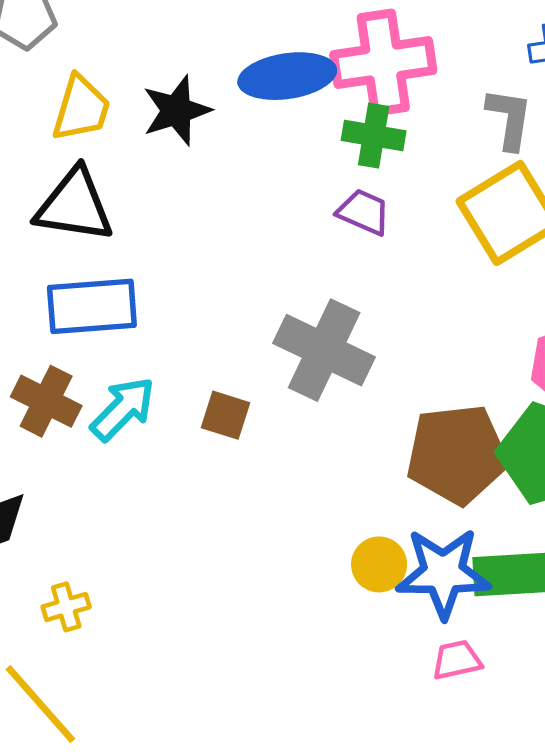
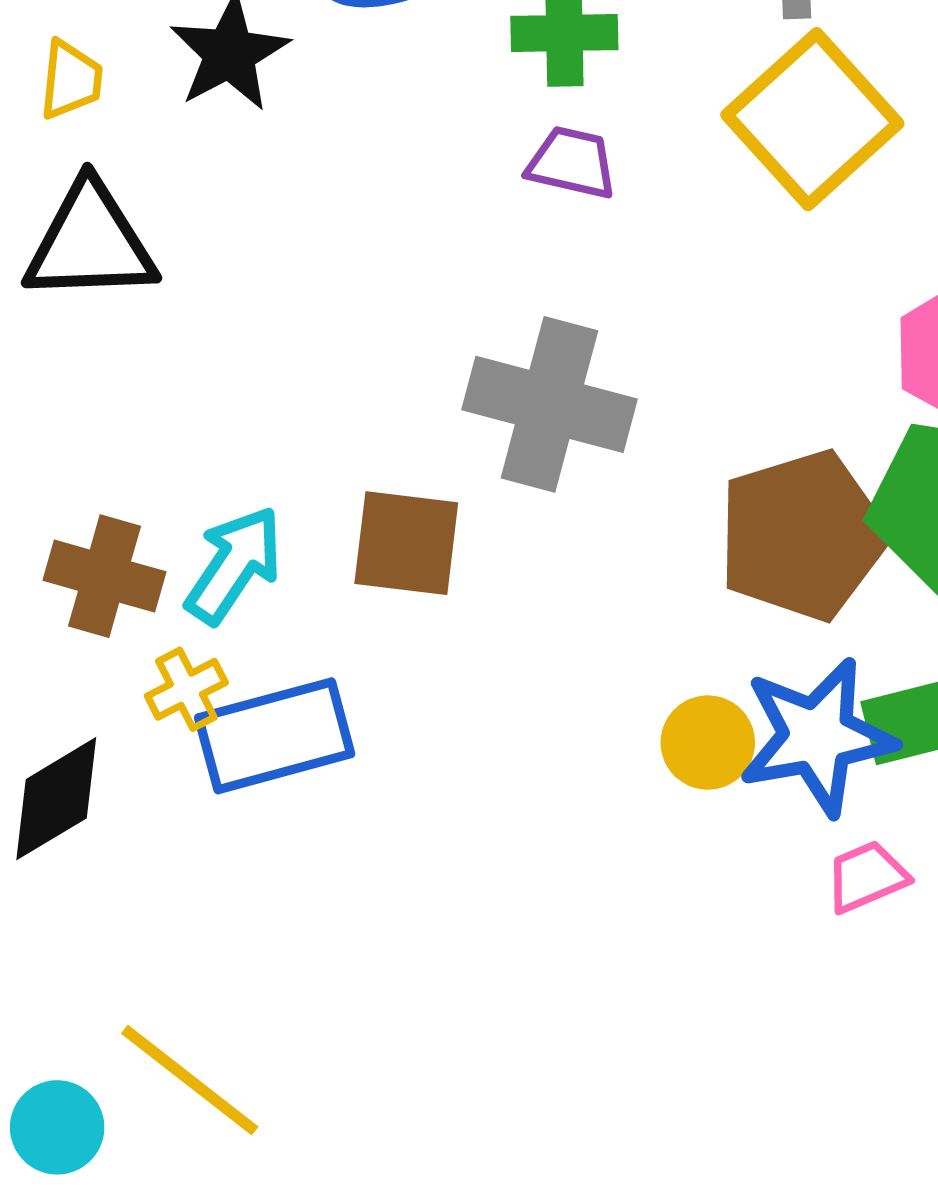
yellow trapezoid: (81, 108) -> (71, 80), size x0.7
blue rectangle: (92, 306) -> (275, 736), moved
brown square: (225, 415) -> (406, 543), size x1.4
yellow cross: (66, 607) -> (186, 689), moved

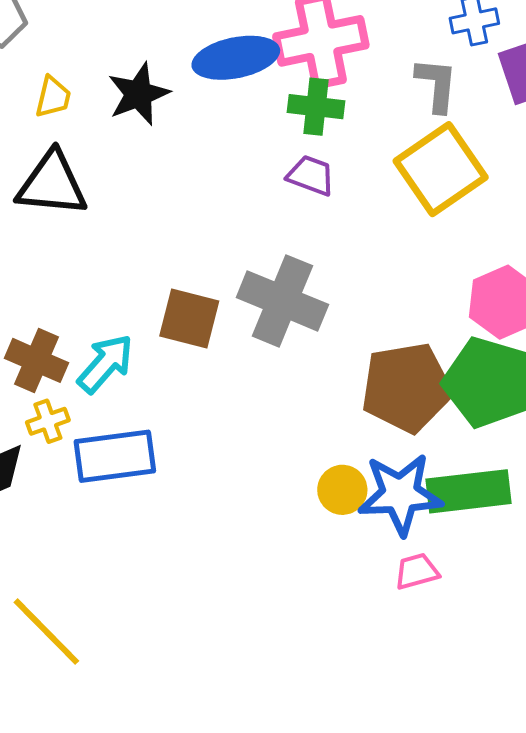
brown square: (406, 543) -> (189, 318), moved
yellow cross: (186, 689) -> (48, 421), moved

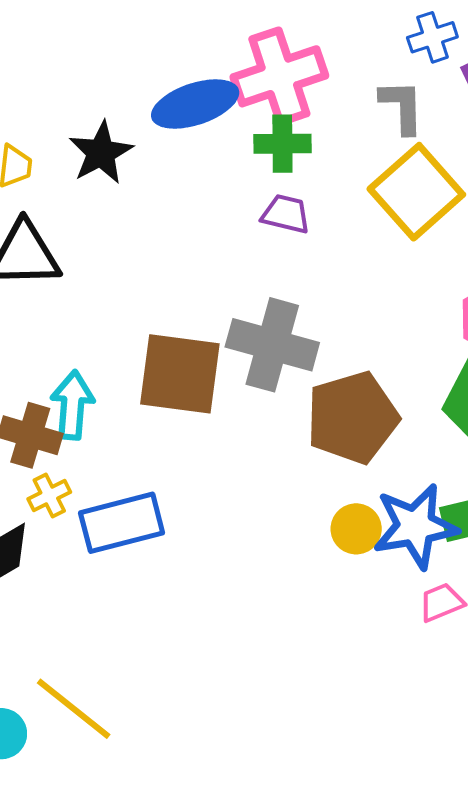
brown square: (189, 318) -> (180, 374), size x1.4
cyan arrow: (105, 364) -> (72, 405), moved, turned -30
brown pentagon: (407, 387) -> (352, 418), moved

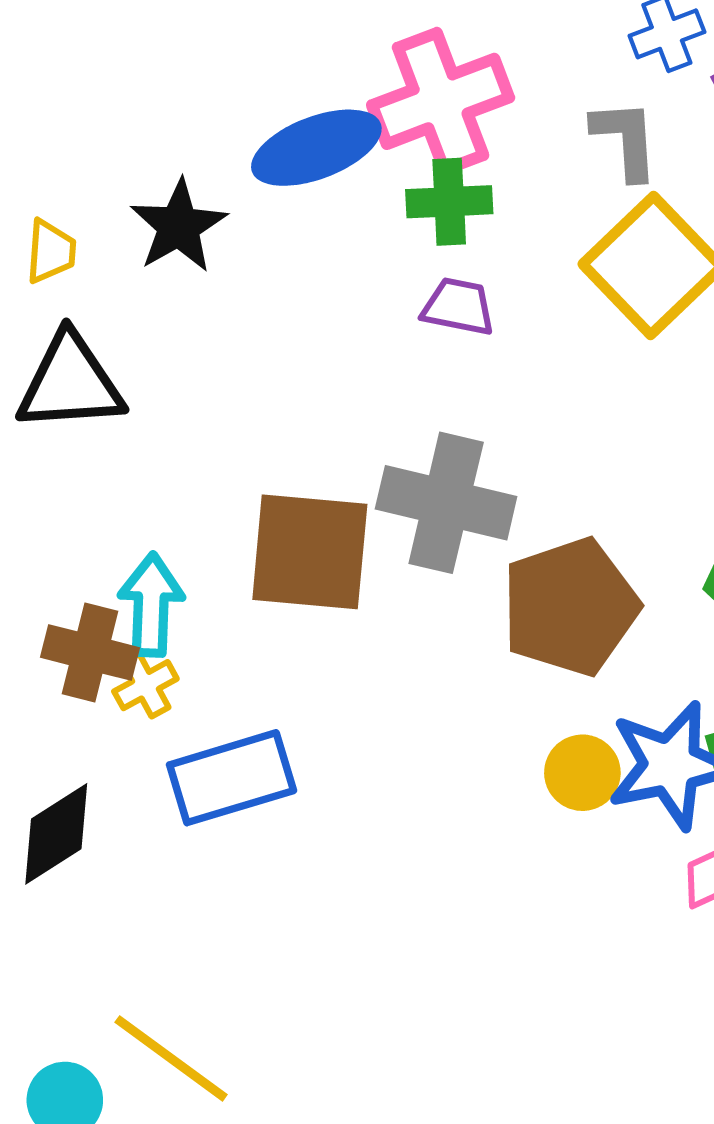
yellow cross: (49, 495) -> (145, 685), moved

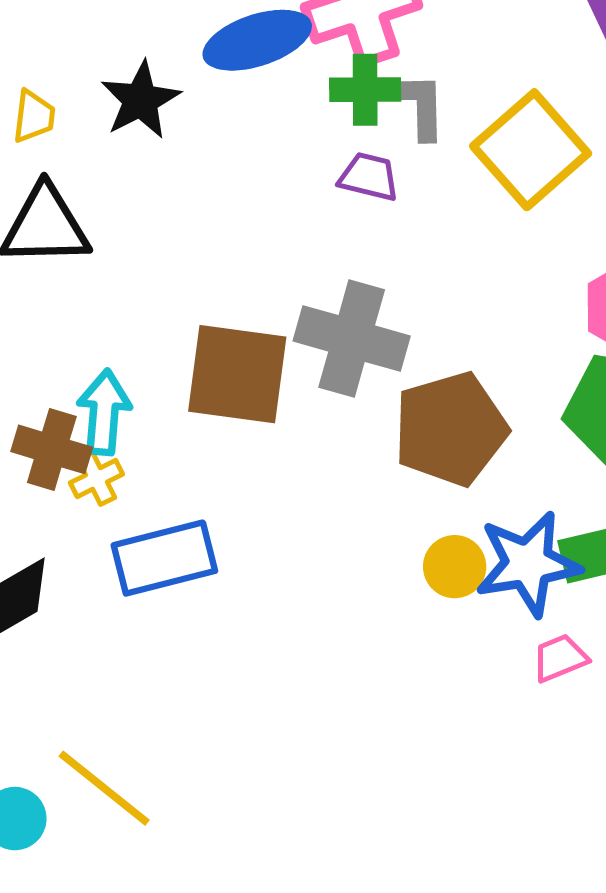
gray L-shape: (625, 139) -> (419, 106), moved

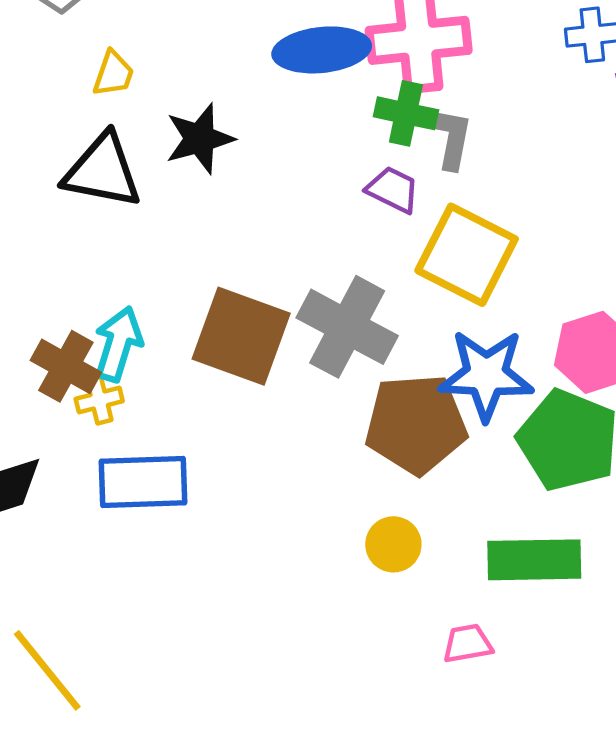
black star: (140, 100) -> (200, 139), moved
yellow square: (531, 150) -> (467, 255), moved, turned -34
blue star: (528, 564) -> (486, 375), moved

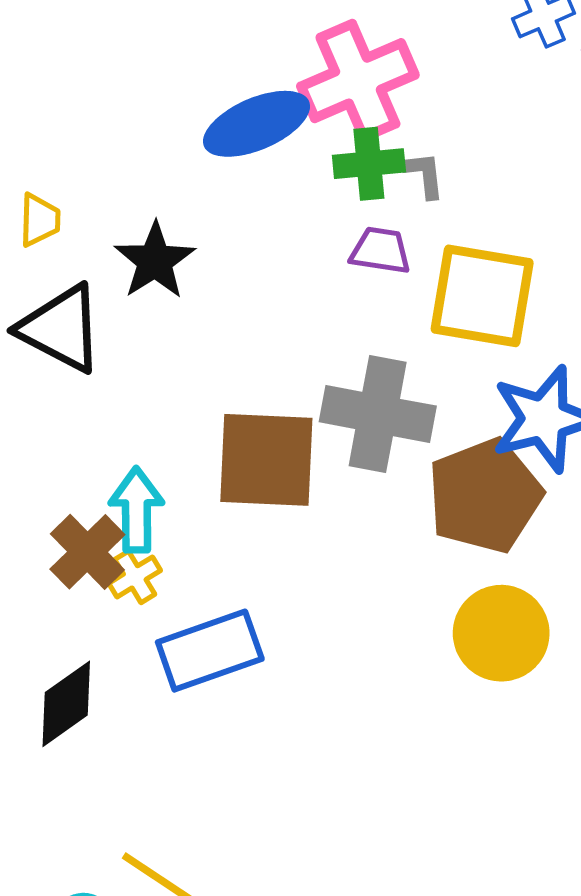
gray L-shape: (450, 137) -> (424, 175), size x0.7
black triangle: (102, 171) -> (61, 329), turned 34
brown cross: (66, 366) -> (87, 552), turned 34
yellow circle: (393, 544) -> (501, 633), size x1.5

